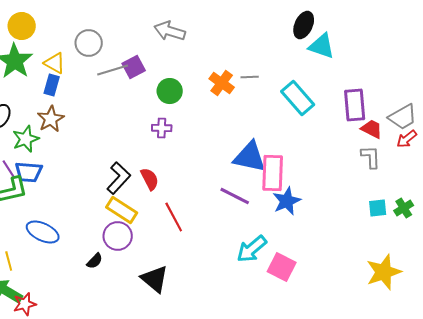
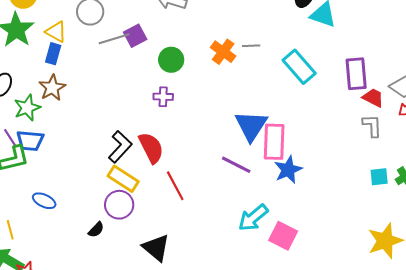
blue triangle: (250, 157) -> (251, 126), turned 51
red semicircle: (150, 179) -> (151, 148), size x1.4
blue ellipse: (43, 232) -> (44, 201), size x0.7

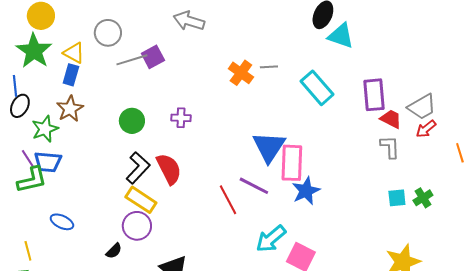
green circle: (171, 60) -> (132, 121), moved
red line: (175, 186) -> (228, 200), moved

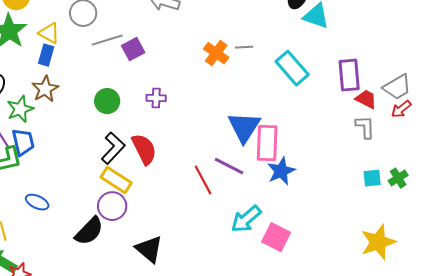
purple square: (153, 57) -> (133, 49), moved
blue trapezoid: (48, 162) -> (23, 142), turned -108
black semicircle: (114, 251) -> (89, 231), size x1.8

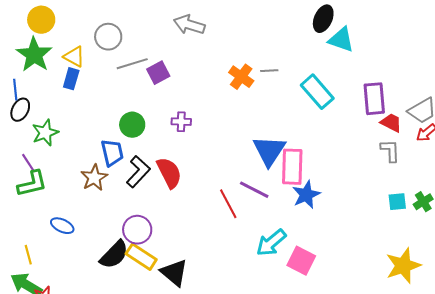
brown star: (45, 89) -> (94, 178), moved
blue trapezoid: (23, 142) -> (112, 153), moved
yellow rectangle: (116, 180) -> (141, 257), moved

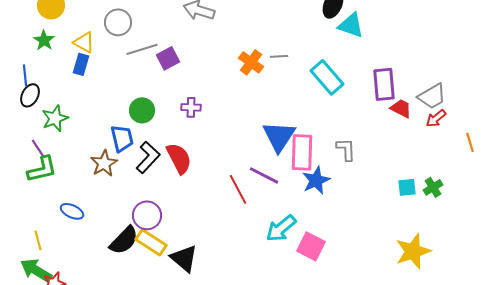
green star: (34, 55) -> (44, 40), size x0.6
gray L-shape: (390, 151) -> (346, 149), moved

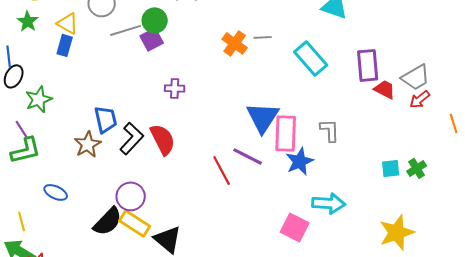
green circle: (142, 110) -> (155, 20), moved
cyan arrow: (281, 228) -> (329, 203), moved, turned -136

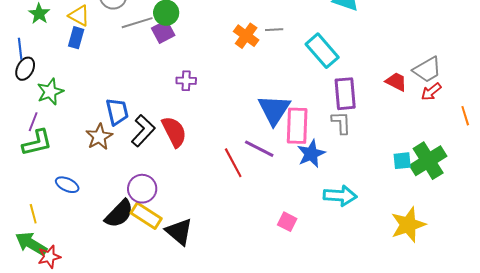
purple rectangle: (368, 65) -> (345, 94), moved
purple line: (22, 129) -> (33, 122), turned 54
green cross: (417, 168) -> (428, 161), size x1.8
pink square: (295, 227) -> (287, 222), moved, size x0.7

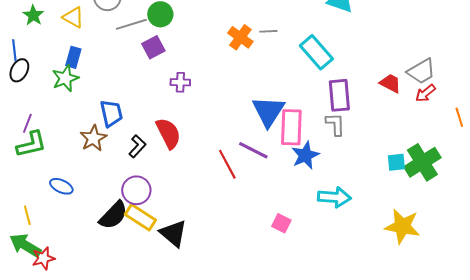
purple square: (163, 32) -> (153, 47), moved
blue rectangle: (76, 38) -> (73, 57), moved
green star: (50, 92) -> (65, 78), moved
black L-shape: (143, 131) -> (137, 146), moved, size x0.7
yellow star: (408, 225) -> (402, 226), turned 30

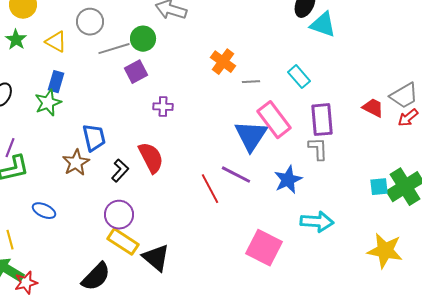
gray line: (268, 31) -> (251, 82), moved
cyan rectangle: (316, 52) -> (299, 77), size x0.7
pink rectangle: (291, 127) -> (274, 120), moved, turned -39
black semicircle: (113, 215) -> (96, 277), moved
pink square: (281, 223) -> (264, 248), size x1.8

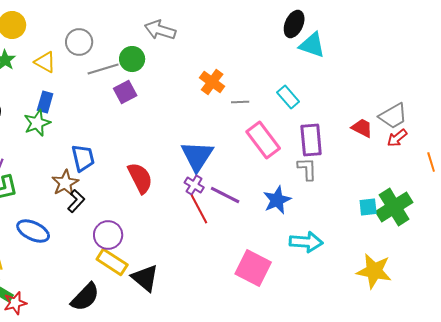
purple cross: (163, 107) -> (194, 185), moved, turned 30
blue triangle: (251, 136) -> (197, 156), moved
black L-shape: (120, 171) -> (76, 201), moved
blue ellipse: (44, 211) -> (33, 231), size x1.4

